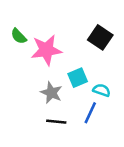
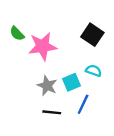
cyan square: (78, 78) -> (71, 82), moved
cyan semicircle: (102, 90) -> (94, 71), moved

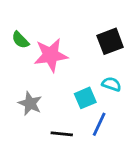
black square: (92, 35) -> (110, 41), turned 35
gray star: (47, 86) -> (30, 103), moved

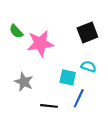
cyan square: (85, 98) -> (68, 77), turned 35

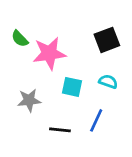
cyan square: (68, 77) -> (72, 87), moved
gray star: (24, 82) -> (29, 100), turned -30

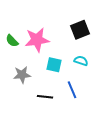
green semicircle: (20, 39) -> (12, 41), moved
blue line: (96, 120) -> (72, 90), turned -48

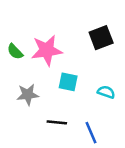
cyan semicircle: (81, 61) -> (106, 92), moved
blue line: (72, 90) -> (91, 133), moved

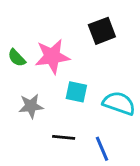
black square: (101, 38) -> (102, 31), moved
cyan semicircle: (106, 92) -> (119, 103), size x1.6

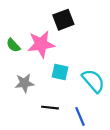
black square: (102, 31) -> (63, 20), moved
cyan semicircle: (119, 103) -> (93, 81), turned 30

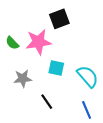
black line: (50, 108) -> (47, 102), turned 49
blue line: (80, 116) -> (87, 110), moved

